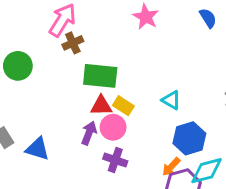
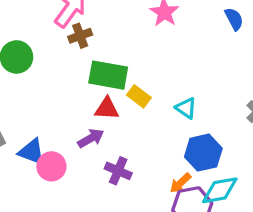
yellow rectangle: (123, 106) -> (139, 96), moved
pink circle: (113, 127) -> (51, 166), moved
purple arrow: (89, 133) -> (91, 138), turned 35

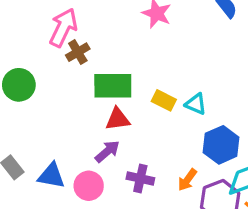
yellow rectangle: (139, 96) -> (164, 100), moved
pink circle: (51, 166) -> (89, 186), moved
orange arrow: (180, 183) -> (187, 180), moved

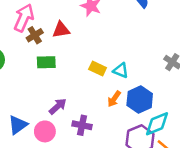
green rectangle: (113, 86) -> (46, 62), moved, size x0.7
red triangle: (118, 119) -> (61, 30), moved
blue triangle: (51, 176) -> (18, 125), turned -45
orange arrow: (187, 180) -> (114, 99), moved

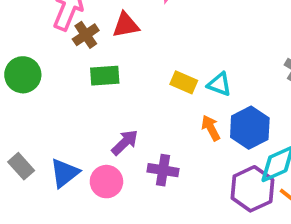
orange arrow: (114, 99) -> (211, 128), turned 119

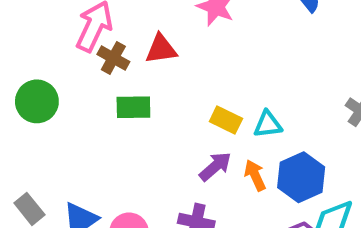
brown cross: (86, 35) -> (113, 58), turned -30
cyan triangle: (219, 84) -> (268, 124), turned -30
purple arrow: (125, 142) -> (215, 166), moved

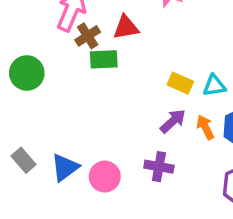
brown cross: (113, 58) -> (88, 36), turned 30
green rectangle: (133, 107) -> (104, 59), moved

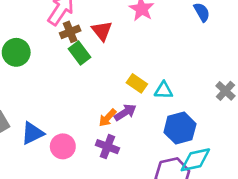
red triangle: (126, 27) -> (102, 31), turned 50
green rectangle: (104, 59) -> (80, 53), turned 45
orange arrow: (205, 127) -> (107, 118), moved, turned -120

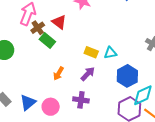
orange arrow: (107, 118) -> (59, 73), moved

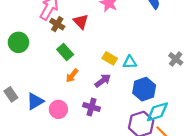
brown cross: (38, 28) -> (57, 24), turned -32
green rectangle: (47, 41) -> (65, 52), moved

